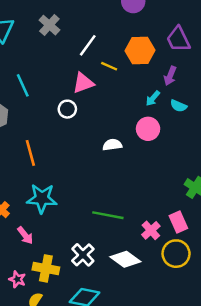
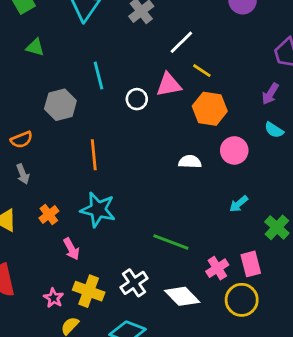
orange hexagon: (140, 50) -> (210, 109), moved
cyan arrow: (153, 98) -> (239, 204), moved
white circle: (67, 109) -> (137, 99), moved

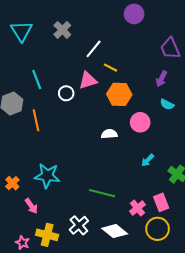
orange line: (94, 155) -> (36, 120), moved

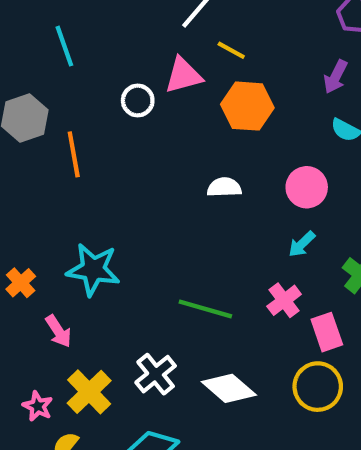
cyan line: (37, 79) -> (64, 46), moved
pink circle: (140, 122) -> (307, 187), moved
pink cross: (137, 208) -> (284, 300), moved
yellow cross: (47, 235) -> (89, 392), turned 30

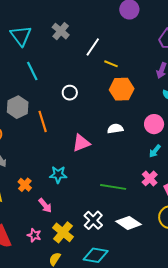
pink triangle: (183, 75) -> (81, 143), moved
cyan star: (93, 269) -> (58, 175), size x0.7
pink star: (38, 406) -> (34, 235), moved

